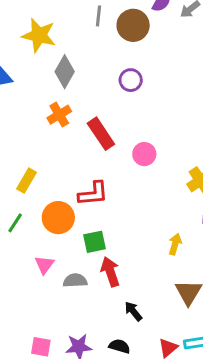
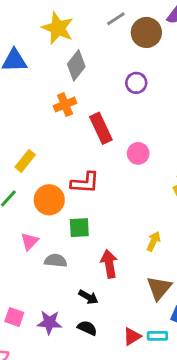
gray line: (99, 16) -> (116, 19), turned 42
red arrow: (110, 272) -> (109, 264), moved
black arrow: (133, 311) -> (88, 297), moved, turned 150

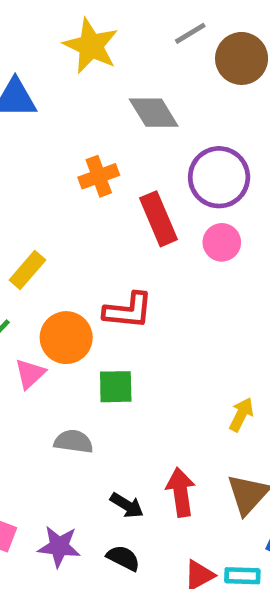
gray diamond: (76, 65) -> (154, 113), moved, turned -72
purple circle: (136, 83) -> (219, 177), moved, size x1.6
pink circle: (138, 153) -> (222, 242), moved
pink triangle: (30, 241) -> (30, 374), moved
red arrow: (109, 264) -> (181, 492), moved

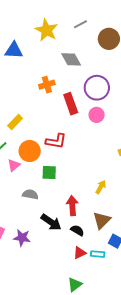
gray line: (190, 33) -> (80, 24), moved
red arrow: (181, 492) -> (72, 206), moved
black arrow: (127, 505) -> (51, 222), size x1.5
black semicircle: (123, 558) -> (77, 230), moved

